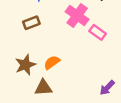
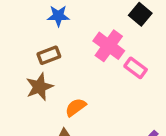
brown star: (25, 65) -> (39, 87), moved

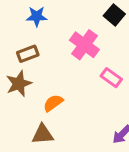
pink rectangle: (136, 68) -> (111, 78), moved

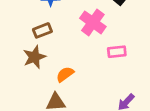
pink rectangle: (111, 78) -> (117, 52), turned -42

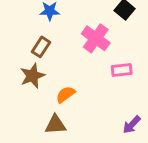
brown rectangle: (42, 30) -> (41, 47), turned -36

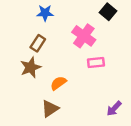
pink rectangle: (122, 70) -> (96, 63), moved
brown triangle: (55, 125) -> (50, 109), turned -30

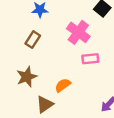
brown star: (31, 67) -> (27, 77), moved
orange semicircle: (58, 83) -> (63, 85), moved

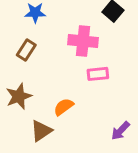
pink cross: (78, 32) -> (83, 41), turned -30

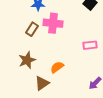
pink cross: (83, 41) -> (53, 23), moved
pink rectangle: (98, 74) -> (90, 45), moved

